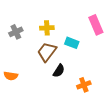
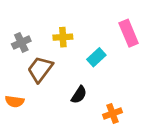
cyan rectangle: (72, 43) -> (96, 57), turned -64
brown trapezoid: (47, 52) -> (40, 69), moved

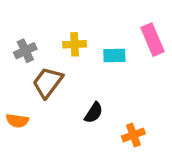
cyan rectangle: (96, 57) -> (114, 55), moved, turned 42

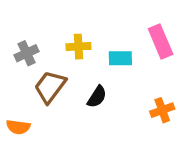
black semicircle: (94, 113) -> (97, 97), moved
orange cross: (133, 135) -> (162, 110), moved

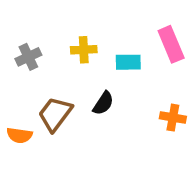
brown trapezoid: (50, 87) -> (55, 114), moved
orange cross: (162, 110) -> (173, 118), turned 30

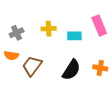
black semicircle: (103, 103) -> (71, 70), moved, size x1.5
orange semicircle: (19, 135) -> (11, 55), moved

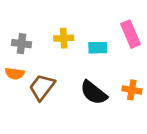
gray cross: (17, 33) -> (21, 44), turned 32
black semicircle: (71, 70) -> (94, 93), turned 95

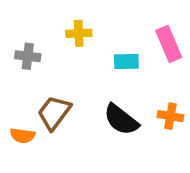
yellow cross: (64, 38) -> (79, 33), moved
orange semicircle: (15, 74) -> (22, 136), moved

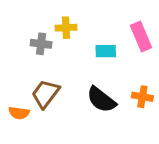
gray cross: (28, 56) -> (41, 44), moved

